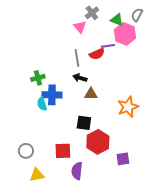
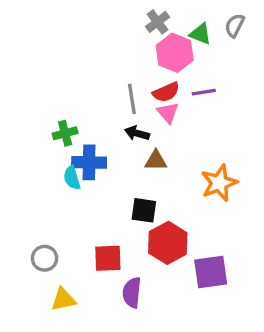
pink triangle: (80, 27) -> (168, 113), moved
pink hexagon: (125, 34) -> (175, 53), moved
purple line: (108, 46) -> (204, 92), moved
purple square: (123, 159) -> (211, 272), size x1.5

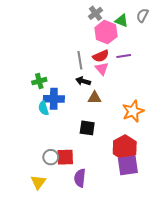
red hexagon: (168, 243) -> (125, 148), moved
gray circle: (45, 258) -> (51, 157), moved
yellow triangle: (63, 299) -> (38, 182), turned -42

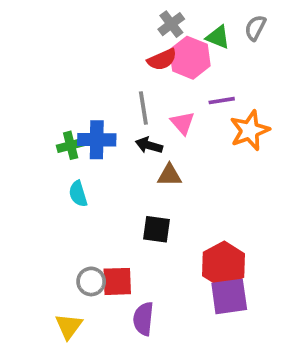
red semicircle: (101, 56) -> (162, 60), moved
blue cross: (54, 99) -> (97, 140), moved
orange star: (133, 111) -> (250, 130), moved

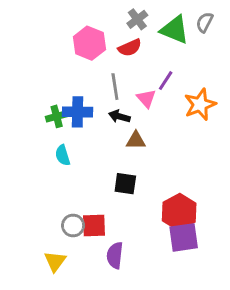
green triangle: (218, 37) -> (175, 30), size x1.5
pink hexagon: (190, 58) -> (89, 43), moved
purple line: (222, 101) -> (166, 81), moved, turned -48

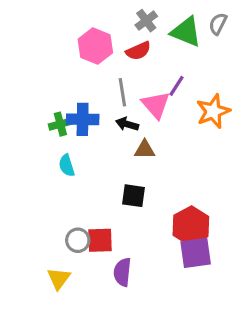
pink triangle: (146, 98) -> (156, 105), size x1.4

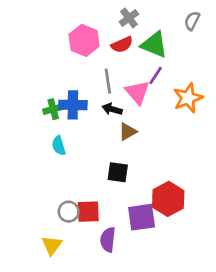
green triangle: (186, 32) -> (154, 45), moved
brown triangle: (145, 150) -> (128, 132), turned -30
purple square: (196, 253) -> (142, 217), moved

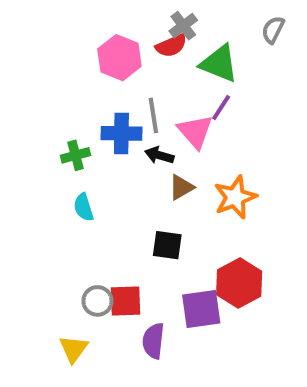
red semicircle: (122, 45) -> (171, 46), moved
orange star: (188, 98) -> (235, 197), moved
blue cross: (73, 105) -> (121, 133), moved

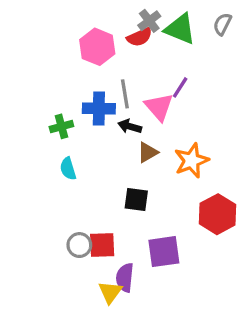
green triangle: (219, 64) -> (180, 29), moved
red hexagon: (239, 283) -> (218, 214), moved
yellow triangle: (74, 349) -> (110, 292), moved

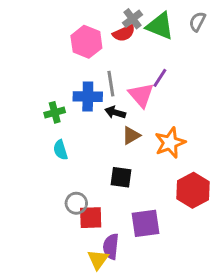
gray circle: (79, 245) -> (76, 203), moved

